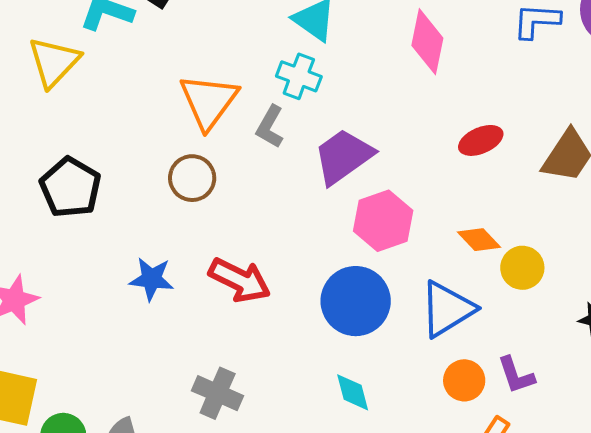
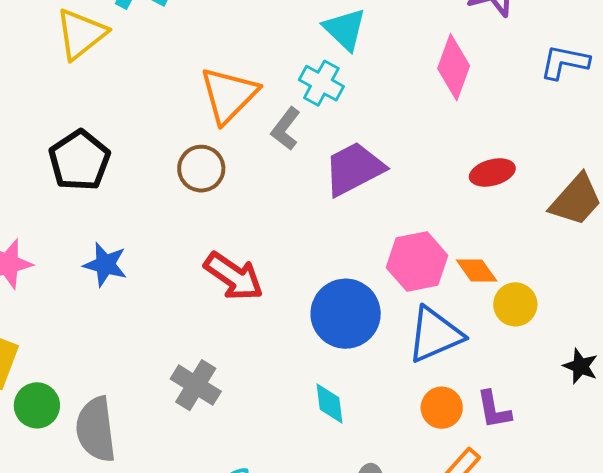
pink hexagon: (383, 221) -> (417, 261), moved
blue star: (151, 279) -> (105, 265), moved

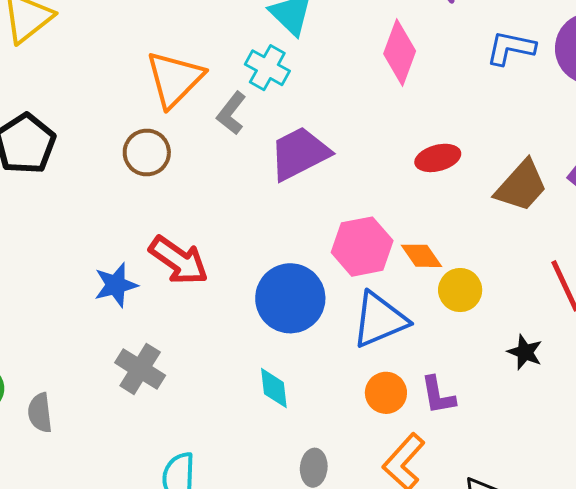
blue star: (105, 265) -> (116, 285), moved, turned -30
gray semicircle: (96, 429) -> (40, 413), size x0.6

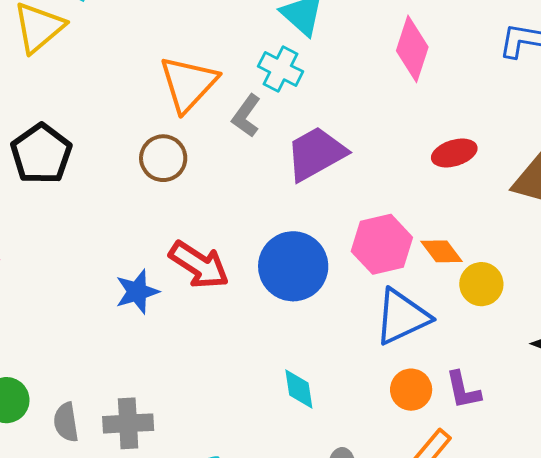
blue circle: (290, 298) -> (293, 266), moved
gray cross: (140, 369) -> (128, 423), moved, turned -33

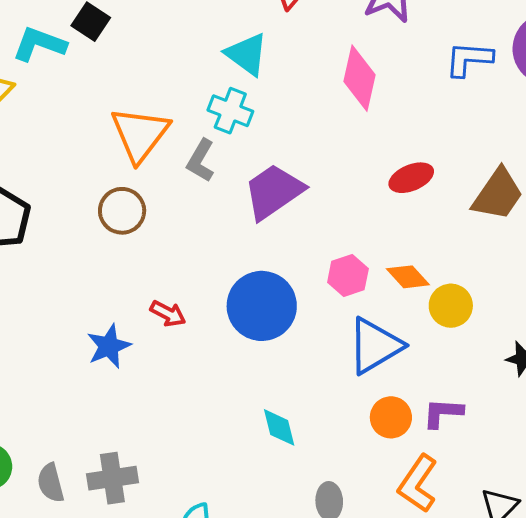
pink hexagon: (382, 244) -> (348, 276), size x0.7
red arrow: (199, 265) -> (168, 314), size x0.6
purple L-shape: (463, 390) -> (443, 413), turned 111

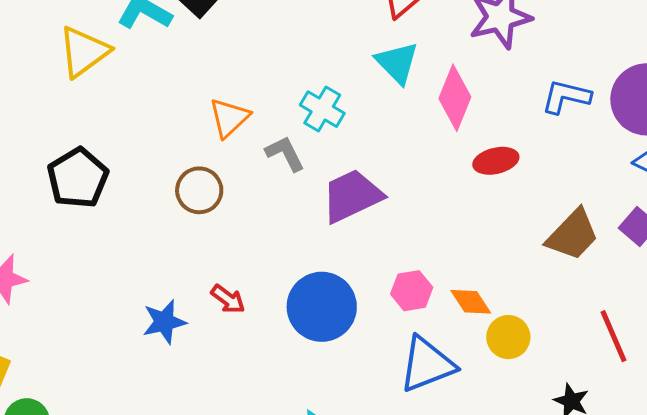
cyan triangle: (247, 54) -> (397, 63), moved
orange triangle: (140, 134) -> (229, 118), size x0.7
gray L-shape: (201, 161) -> (285, 153), turned 114
red ellipse: (411, 178) -> (496, 161), moved

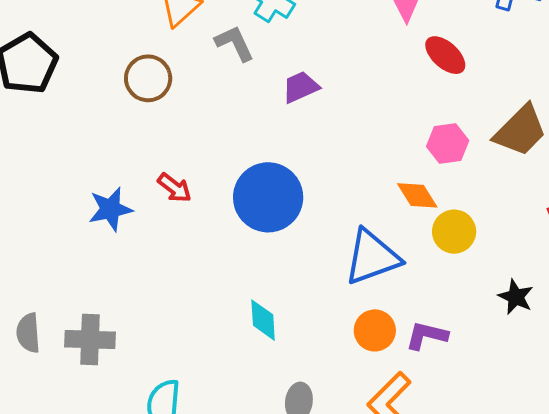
red ellipse: (496, 161) -> (445, 55), turned 54
purple trapezoid: (352, 196) -> (301, 87), size x0.6
pink hexagon: (412, 291) -> (448, 143), moved

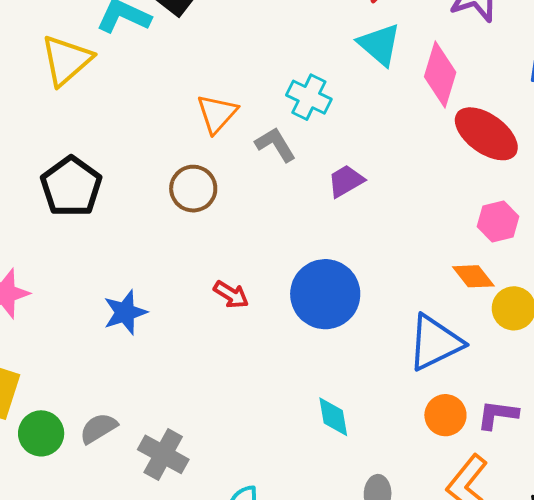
red ellipse: (445, 55) -> (486, 134), size x1.5
blue star: (110, 209) -> (125, 312), moved
gray semicircle: (28, 333) -> (98, 428), moved, turned 69
gray cross: (90, 340) -> (163, 454), turned 33

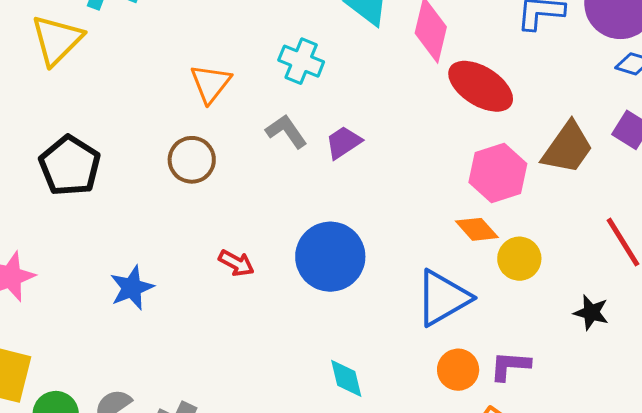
gray L-shape: (275, 145) -> (286, 131), moved
pink hexagon: (498, 222) -> (498, 173), size x1.4

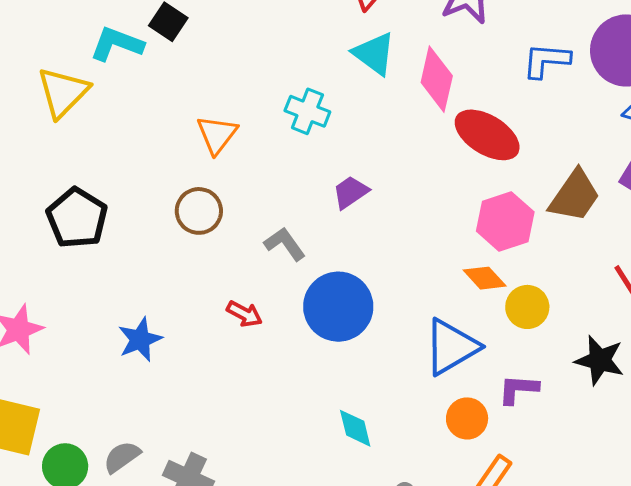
gray L-shape: (286, 131) -> (285, 244), moved
black star: (591, 313) -> (600, 360), size x1.4
purple L-shape: (510, 366) -> (518, 389), moved

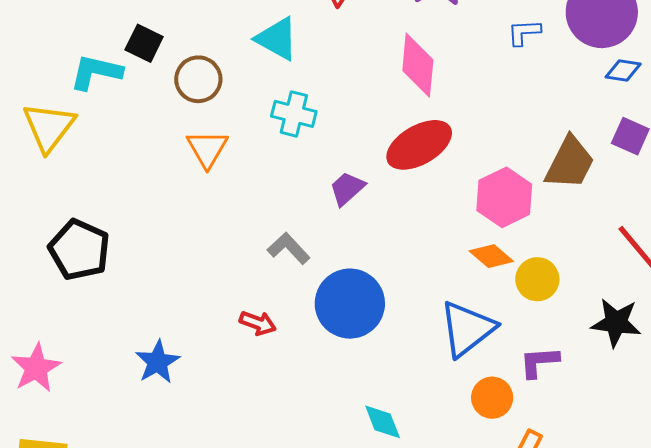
cyan triangle: (374, 54) -> (277, 39), moved
blue L-shape: (546, 60) -> (524, 32), size x0.7
red ellipse: (487, 135) -> (419, 145), moved, turned -54
brown circle: (199, 211) -> (198, 79), moved

